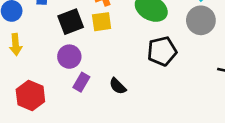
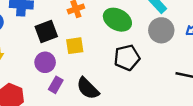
yellow square: (102, 22) -> (75, 46), moved
black semicircle: (118, 86) -> (88, 88), size x1.5

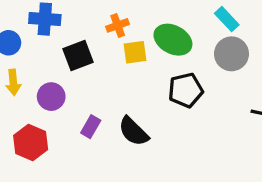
yellow square: (75, 46) -> (135, 52), moved
purple circle: (45, 62) -> (51, 97), moved

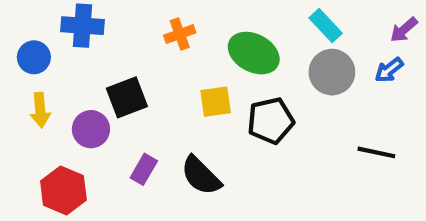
yellow square: (135, 52) -> (216, 102), moved
black square: (78, 55) -> (127, 97), moved

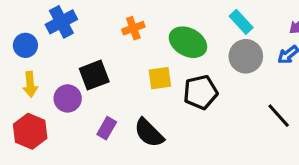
blue cross: (83, 26) -> (61, 22), turned -32
black line: (376, 152) -> (279, 116), turned 36
red hexagon: (63, 190) -> (30, 131), moved

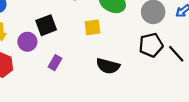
black pentagon: (200, 92) -> (151, 45), moved
black semicircle: (149, 133) -> (108, 66), moved, turned -30

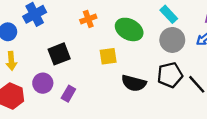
purple circle: (27, 42) -> (43, 83), moved
black semicircle: (108, 66) -> (134, 83), moved

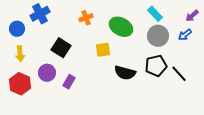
black square: (59, 54) -> (61, 48), turned -36

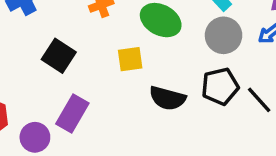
purple circle: (47, 73) -> (35, 137), moved
purple rectangle: (69, 82) -> (72, 113), size x1.5

